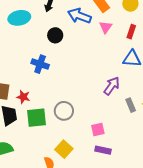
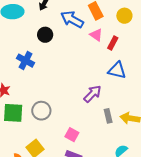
pink triangle: (106, 27) -> (96, 35), turned -40
red rectangle: (131, 32) -> (113, 43), moved
pink square: (98, 130) -> (72, 135), turned 32

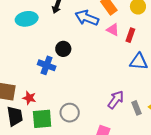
black circle: (45, 35) -> (63, 49), moved
purple arrow: (92, 94) -> (116, 100), moved

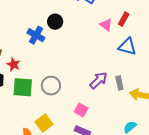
pink triangle: (113, 30) -> (106, 25), moved
gray rectangle: (136, 108) -> (119, 83), moved

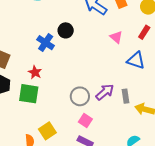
red rectangle: (124, 19) -> (144, 32), moved
red star: (14, 64) -> (35, 72), moved
gray circle: (51, 86) -> (80, 96), moved

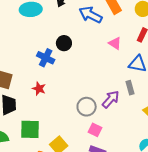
green square: (29, 94) -> (30, 129), moved
gray rectangle: (125, 96) -> (130, 88), moved

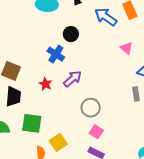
black circle: (64, 43) -> (71, 34), moved
purple arrow: (111, 99) -> (73, 79), moved

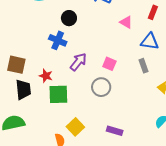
red star: (45, 84) -> (46, 76), moved
green square: (32, 123) -> (58, 94), moved
pink square: (96, 132) -> (109, 64), moved

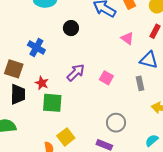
blue cross: (58, 40) -> (36, 47), moved
gray circle: (101, 87) -> (116, 123), moved

